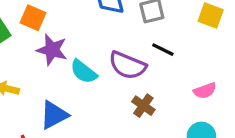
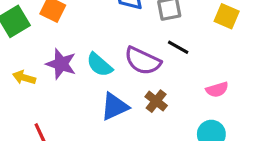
purple star: (52, 50) -> (61, 64), moved
blue triangle: (54, 115) -> (115, 107), moved

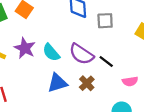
black line: (178, 47) -> (106, 62), moved

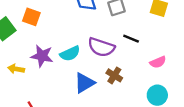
cyan semicircle: (51, 52) -> (70, 53), turned -60
black line: (106, 62) -> (131, 39), moved

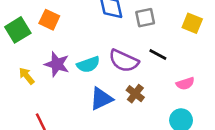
yellow arrow: (16, 69) -> (27, 76), turned 35

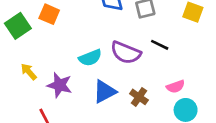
purple star: (57, 64) -> (59, 85), moved
pink semicircle: (185, 84) -> (176, 87), moved
brown cross: (135, 94) -> (139, 97), moved

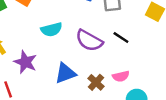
cyan semicircle: (90, 58) -> (52, 30), moved
pink semicircle: (176, 87) -> (121, 76), moved

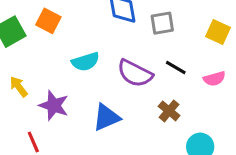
pink semicircle: (121, 76) -> (214, 79), moved
brown cross: (96, 82) -> (169, 111), moved

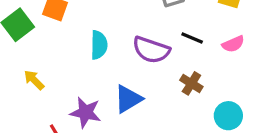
cyan semicircle: (85, 62) -> (99, 45), turned -64
purple star: (54, 105) -> (86, 113), moved

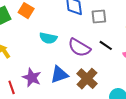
cyan semicircle: (99, 45) -> (48, 38), turned 90
brown cross: (191, 83) -> (87, 79), moved, size x1.5

